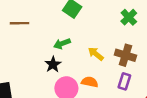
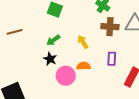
yellow arrow: (96, 54) -> (83, 42), turned 32
brown cross: (125, 55) -> (110, 27), moved

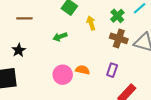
yellow arrow: (83, 42) -> (91, 23), moved
black star: (50, 59) -> (19, 50), moved

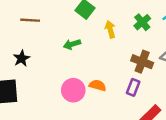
brown cross: (119, 38) -> (142, 62), moved

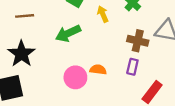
green arrow: (72, 44) -> (68, 33), size x1.5
black star: (22, 58) -> (21, 54), size x1.6

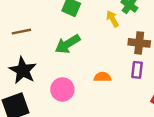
yellow arrow: (103, 14) -> (112, 19), moved
pink circle: (75, 77) -> (62, 89), moved

